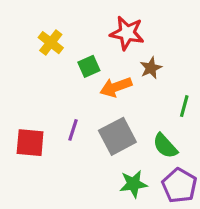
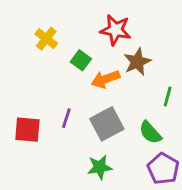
green square: (89, 66) -> (81, 60), turned -30
brown star: (151, 68) -> (137, 62), size x1.4
green star: (133, 184) -> (100, 167), moved

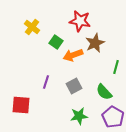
gray square: (107, 124) -> (74, 86), size x0.7
red square: (27, 130) -> (21, 105), moved
green star: (100, 167) -> (79, 116), moved

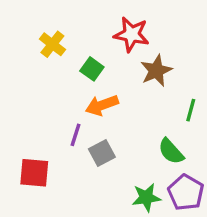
orange arrow: (73, 55) -> (102, 105), moved
gray square: (74, 86) -> (102, 153), moved
green star: (79, 116) -> (146, 197), moved

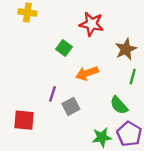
yellow cross: (52, 44) -> (27, 13), moved, turned -30
brown star: (156, 71) -> (126, 49), moved
orange arrow: (102, 105) -> (87, 73), moved

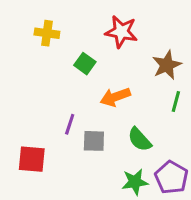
yellow cross: (27, 13) -> (47, 33), moved
green semicircle: (119, 105) -> (140, 139), moved
gray square: (71, 106) -> (94, 141), turned 30

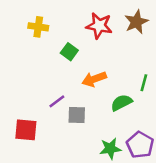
brown star: (167, 65) -> (136, 22), moved
purple line: (70, 124) -> (57, 101), turned 35
green semicircle: (140, 139) -> (121, 103), moved, turned 105

